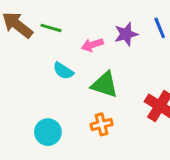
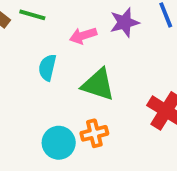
cyan semicircle: (63, 71) -> (47, 68), turned 70
cyan circle: (48, 132) -> (59, 143), moved

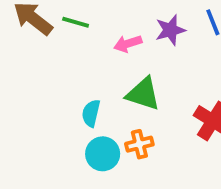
cyan semicircle: (47, 68) -> (91, 113), moved

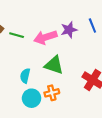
green line: (76, 22) -> (17, 35), moved
pink arrow: (128, 44) -> (45, 37), size x1.5

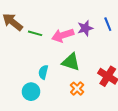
orange cross: (52, 93) -> (77, 89), moved, turned -32
cyan circle: (32, 98) -> (31, 92), moved

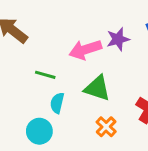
green line: (35, 33) -> (45, 75), moved

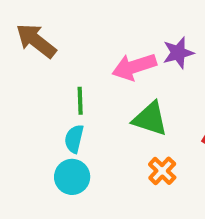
green line: (45, 75) -> (80, 101), turned 72
cyan semicircle: (57, 103) -> (74, 139), moved

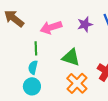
pink arrow: (134, 67) -> (51, 27), moved
orange cross: (162, 171) -> (77, 83), size x1.5

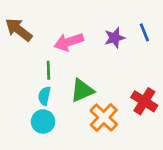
green triangle: (71, 57) -> (82, 90), moved, turned -42

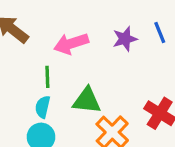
green triangle: (82, 90) -> (87, 101), turned 30

